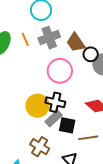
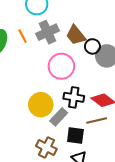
black cross: (55, 102) -> (74, 97), moved
black square: (67, 125) -> (75, 136), moved
brown line: (88, 138) -> (97, 120), moved

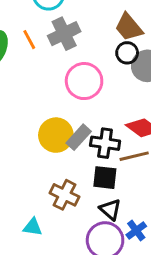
brown trapezoid: (76, 35) -> (129, 27), moved
black cross: (74, 97) -> (105, 143), moved
gray rectangle: (59, 117) -> (79, 137), moved

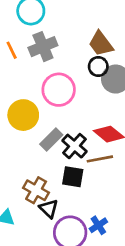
yellow circle: (56, 135) -> (23, 115), moved
black cross: (105, 143) -> (75, 146), turned 30
black triangle: (110, 209) -> (49, 209), moved

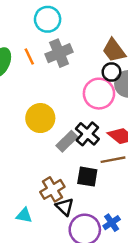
pink circle: (59, 90) -> (99, 94), moved
black cross: (75, 146) -> (87, 134), moved
brown cross: (36, 190) -> (52, 189), turned 30

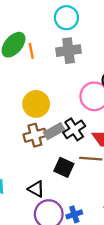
orange line: (29, 57) -> (31, 51), moved
brown cross: (52, 189) -> (35, 135), moved
black triangle: (65, 207) -> (36, 189), turned -30

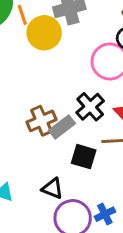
yellow circle: (36, 104) -> (44, 33), moved
gray rectangle: (54, 131) -> (62, 127), moved

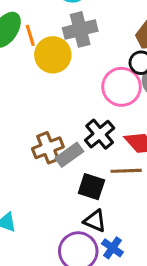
black triangle: (52, 188) -> (95, 221), moved
blue cross: (105, 214) -> (112, 248), turned -30

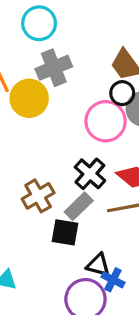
gray rectangle: (69, 155) -> (79, 206), moved
black square: (91, 187) -> (65, 232), moved
blue cross: (112, 248) -> (113, 280), moved

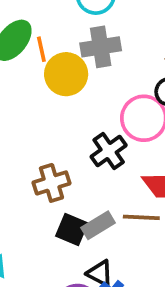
black cross: (90, 174) -> (109, 151), moved
gray rectangle: (79, 206) -> (98, 225), moved

